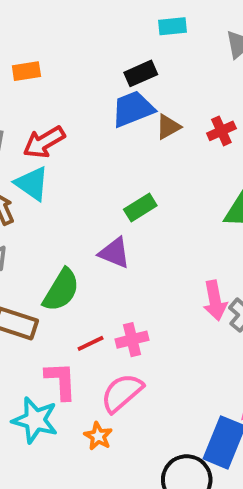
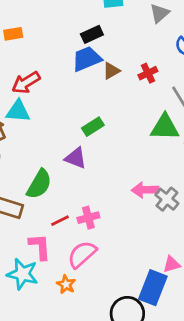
cyan triangle: (32, 183) -> (18, 111), turned -30
pink arrow: (215, 300) -> (145, 190), turned 100

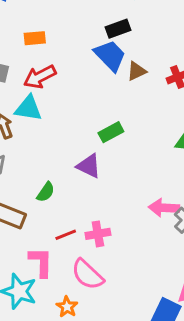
orange rectangle: (13, 34) -> (35, 38), moved
blue trapezoid: (87, 59) -> (110, 56), turned 64
green semicircle: (39, 184) -> (46, 192), size x0.6
pink semicircle: (82, 254) -> (88, 275), turned -100

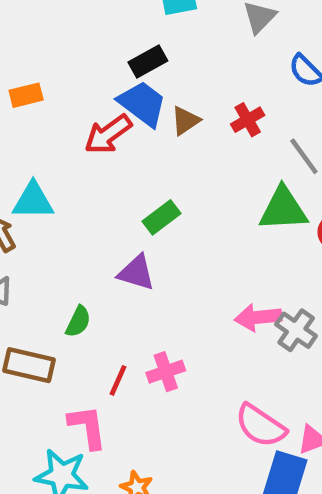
red arrow: (40, 77) -> (108, 134), moved
red line: (66, 235) -> (118, 380), turned -35
pink semicircle: (88, 275) -> (261, 426), moved

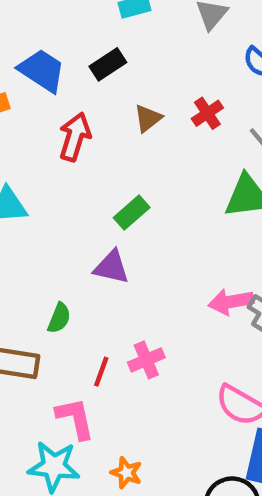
blue trapezoid: (142, 104) -> (42, 70), moved
red arrow: (108, 134) -> (75, 137), turned 147

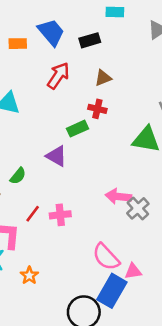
red cross: (207, 113) -> (97, 109), moved, turned 30

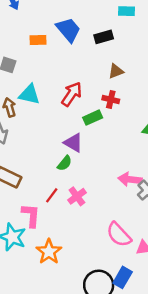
red arrow: (58, 76) -> (72, 94), moved
green semicircle: (18, 176) -> (65, 163), moved
pink cross: (60, 215) -> (77, 196), turned -30
orange star: (29, 275) -> (49, 252), size x1.5
blue rectangle: (112, 291) -> (123, 277), moved, size x0.7

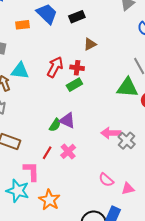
red cross: (111, 100) -> (77, 68), moved
purple triangle: (73, 143) -> (67, 120), moved
pink semicircle: (119, 235) -> (106, 180), size x0.7

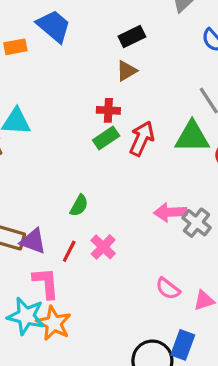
black rectangle: (77, 17) -> (132, 36), moved
red arrow: (55, 67) -> (142, 138), moved
purple triangle: (67, 120) -> (33, 241), moved
orange star: (49, 200) -> (54, 323), moved

